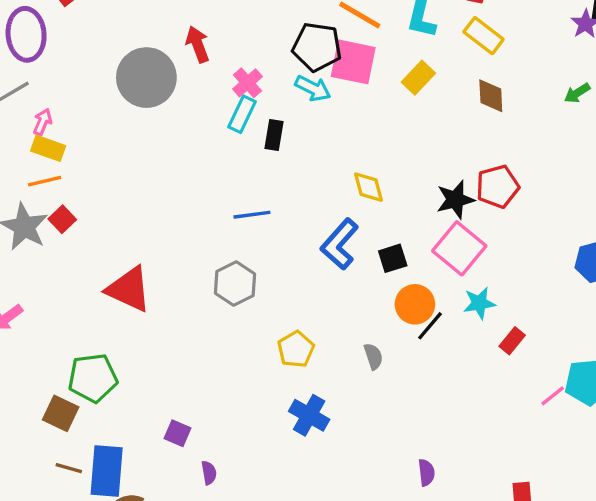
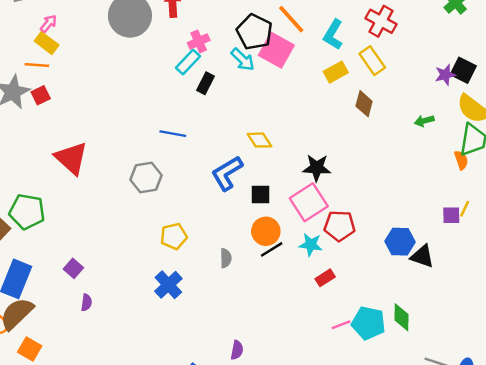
yellow rectangle: (418, 78) -> (336, 72), moved
yellow diamond: (368, 187) -> (259, 140), turned -35
red pentagon: (498, 187) -> (340, 226), moved

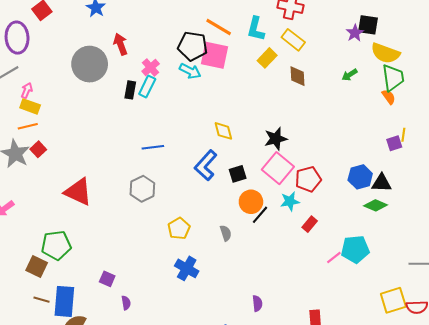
black rectangle: (206, 83) -> (130, 90), moved
yellow diamond: (259, 140) -> (223, 131), turned 35
green diamond: (401, 317) -> (376, 205), moved, turned -50

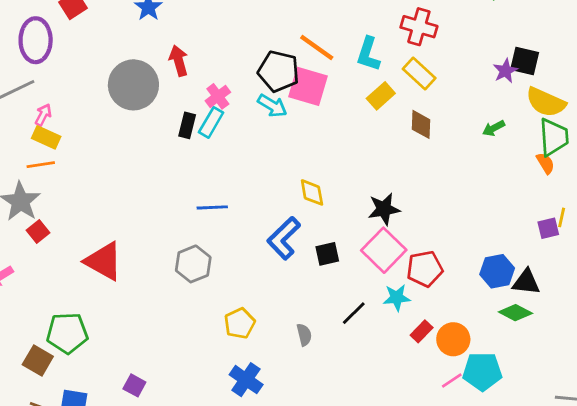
red square: (38, 149) -> (38, 231), moved
orange circle: (251, 202) -> (453, 339), moved

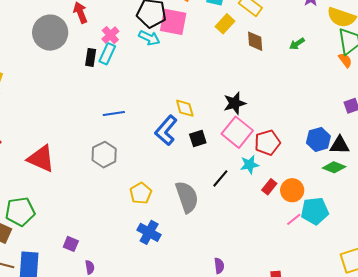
green arrow: (494, 128) -> (297, 44), moved
yellow diamond: (312, 192) -> (185, 108), moved
gray semicircle: (304, 335) -> (187, 197), size x2.0

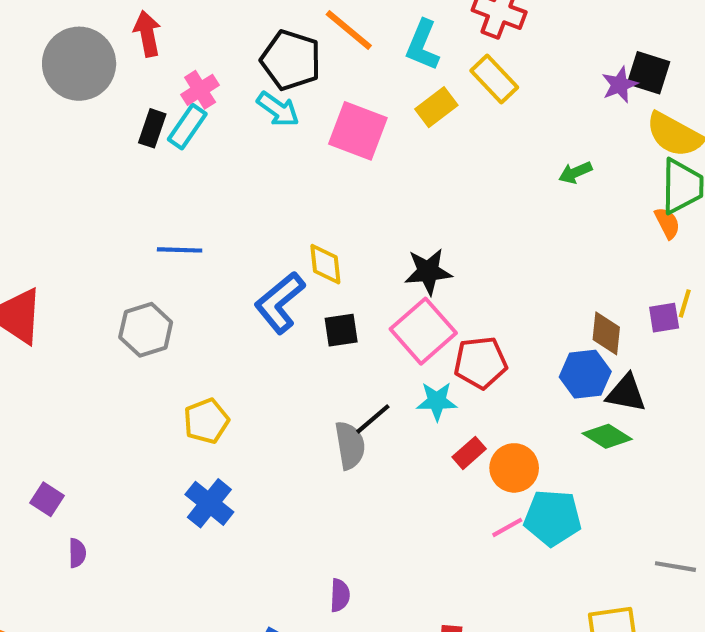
pink square: (173, 22) -> (358, 131), moved
brown diamond: (255, 41) -> (606, 333), moved
gray semicircle: (187, 197) -> (350, 445), moved, size x0.7

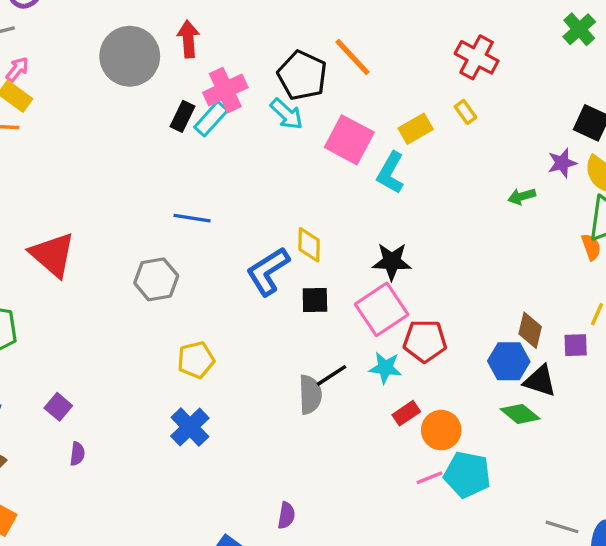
cyan L-shape: (423, 45) -> (391, 173), moved
yellow rectangle: (494, 79) -> (466, 112), size x0.6
purple star: (620, 85) -> (562, 163), moved
pink cross: (200, 90) -> (225, 90), size x1.4
purple square: (664, 318) -> (576, 345), moved

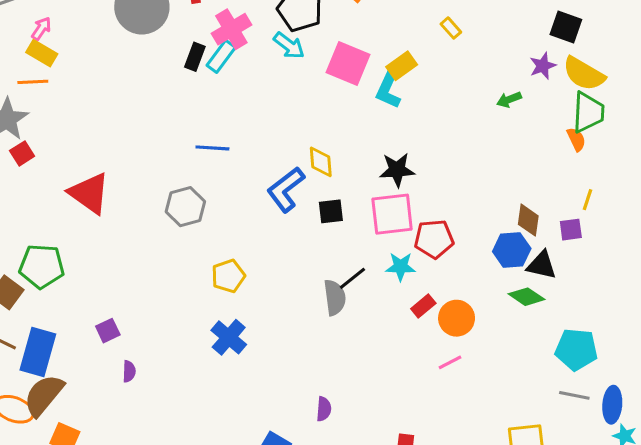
yellow rectangle: (416, 129) -> (402, 66), moved
pink square: (382, 309) -> (392, 214), turned 33
purple square: (58, 407) -> (108, 331), turned 30
cyan pentagon: (467, 475) -> (576, 349), moved

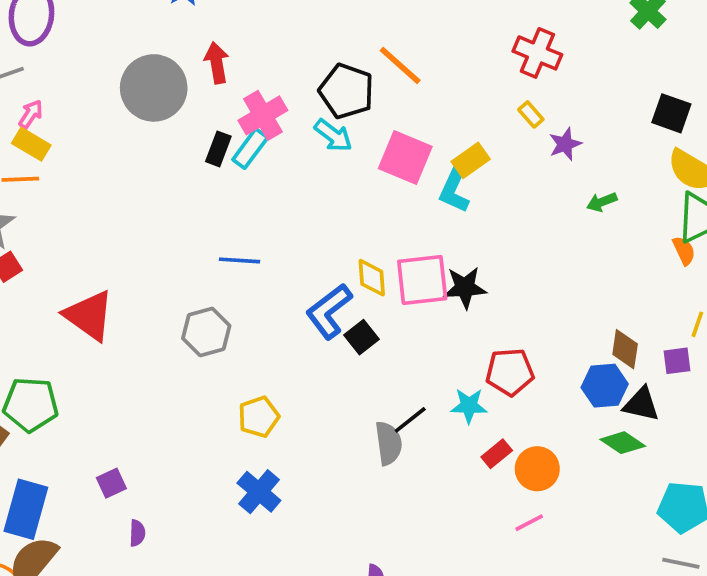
purple star: (543, 66) -> (565, 144), moved
black square: (331, 211) -> (362, 337), moved, turned -32
pink square: (392, 214) -> (422, 280), moved

